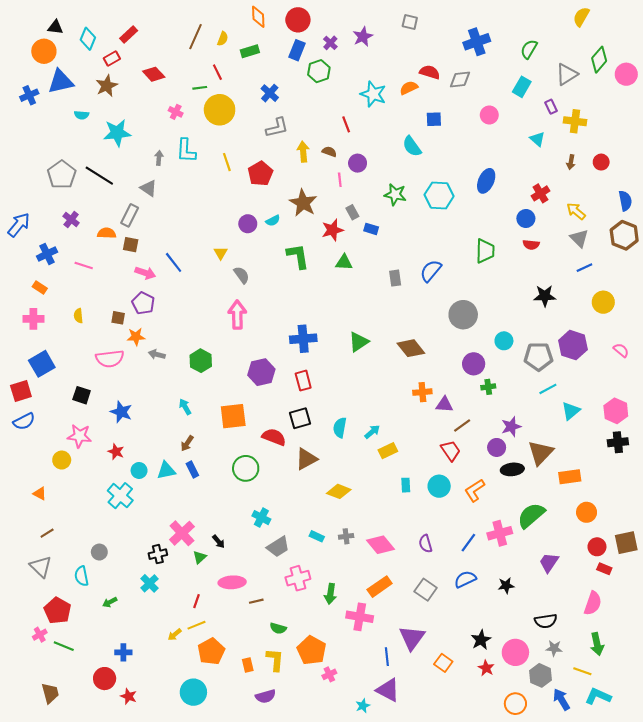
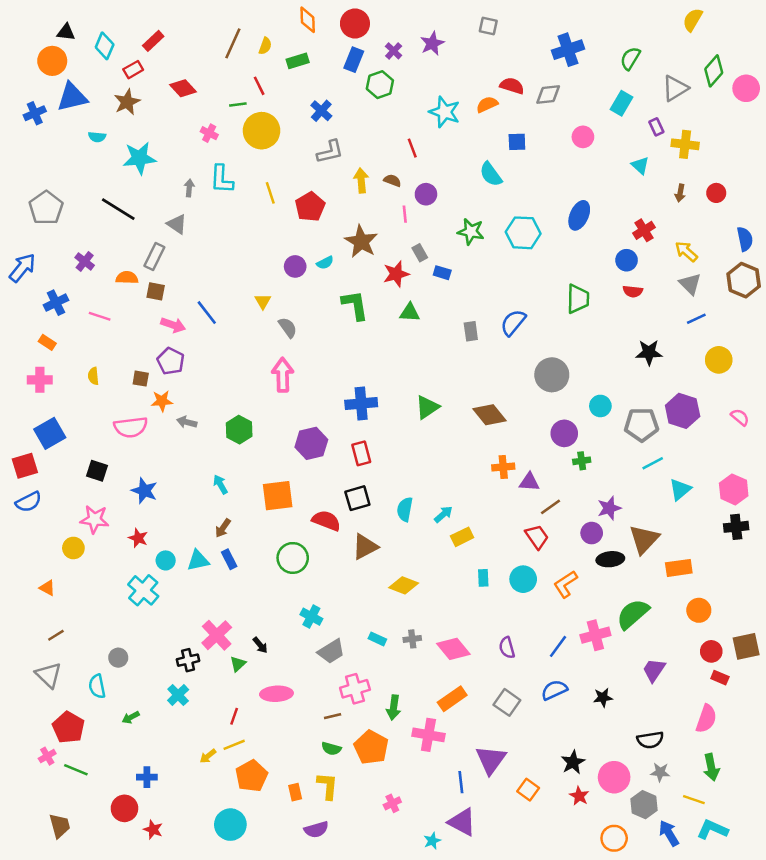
gray pentagon: (62, 175) -> (46, 208), moved
brown line: (256, 601) -> (333, 716), moved
orange pentagon: (312, 650) -> (371, 747), moved

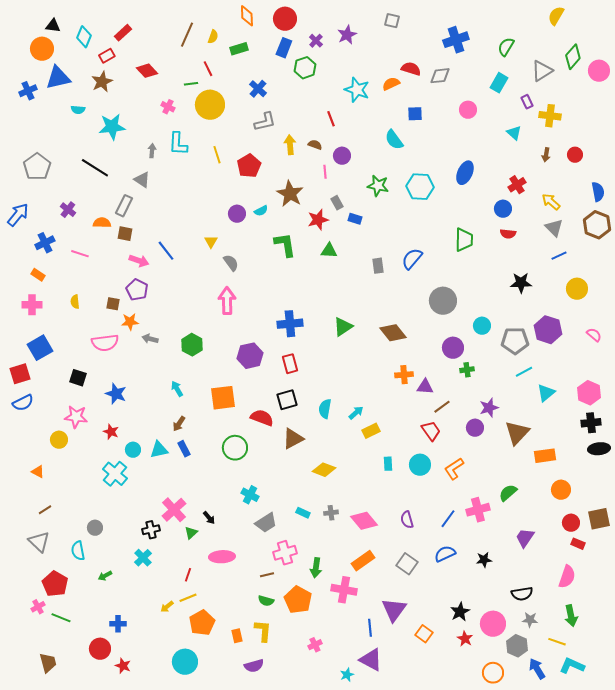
black ellipse: (610, 559) -> (599, 449), moved
green semicircle: (633, 614) -> (508, 493), size x0.7

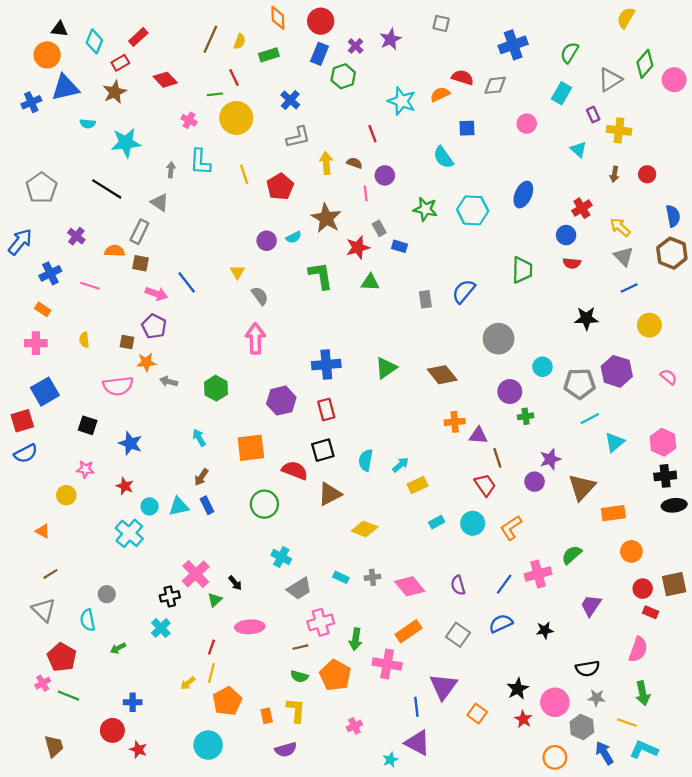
brown line: (442, 407) -> (497, 458), turned -72
pink star: (76, 417) -> (85, 469), size x0.7
cyan rectangle: (388, 464) -> (437, 522), turned 64
yellow line: (188, 598) -> (211, 673), turned -54

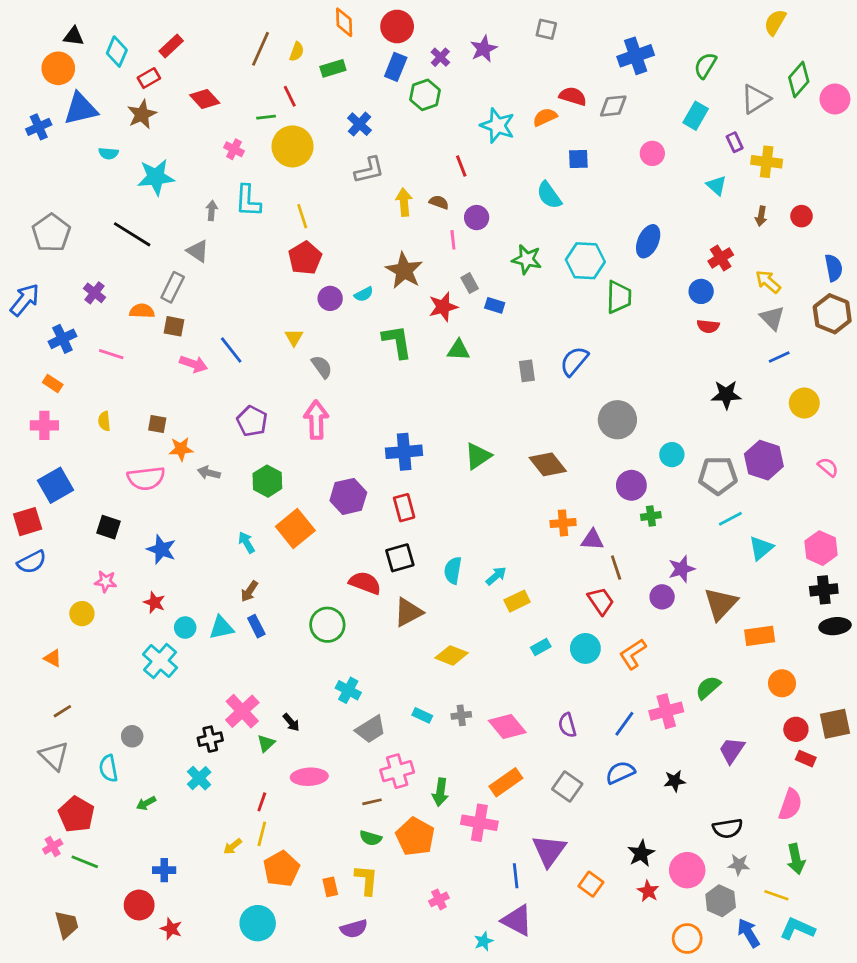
red pentagon: (280, 187) -> (305, 258), moved
green trapezoid: (522, 270) -> (619, 297), moved
purple pentagon: (154, 326) -> (252, 421), moved
orange square: (251, 448) -> (295, 529), moved, turned -32

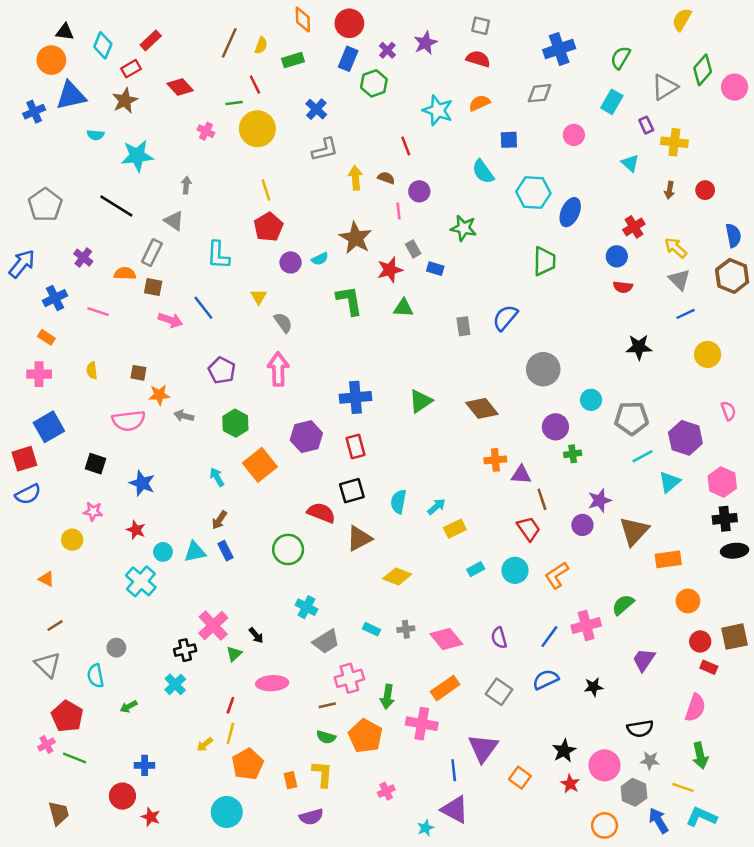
red semicircle: (573, 96) -> (478, 59), moved
cyan L-shape: (248, 201) -> (218, 255), moved
cyan hexagon: (585, 261) -> (533, 193), moved
purple hexagon: (764, 460) -> (685, 438), moved
pink semicircle: (828, 467) -> (728, 411), turned 30

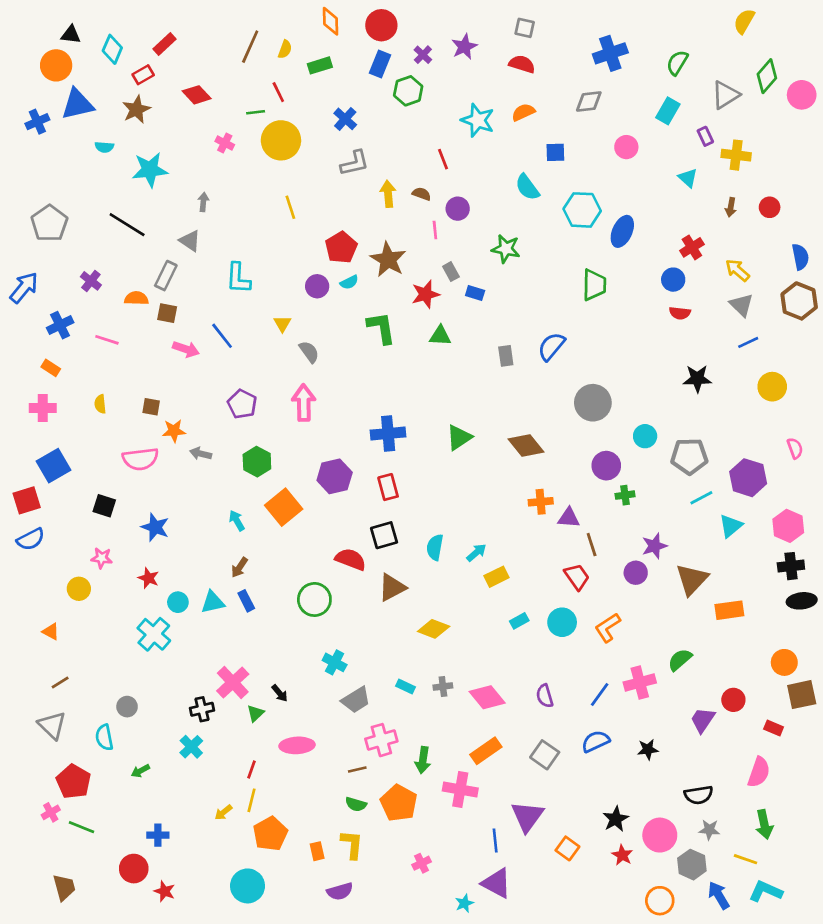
red pentagon: (268, 227) -> (341, 247), moved
orange circle: (688, 601) -> (784, 662), moved
red circle: (700, 641) -> (733, 700), moved

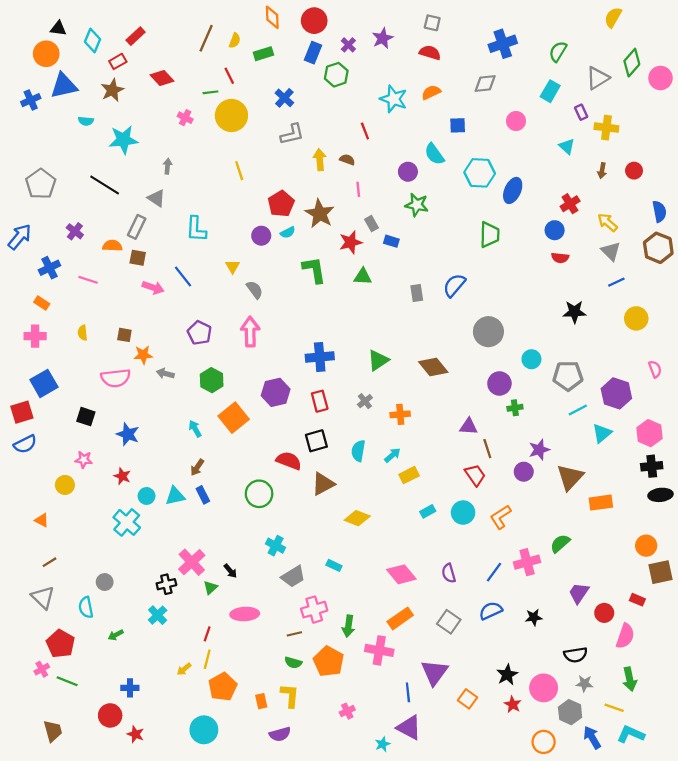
purple circle: (458, 209) -> (408, 172), moved
orange cross: (541, 502) -> (400, 414), moved
gray cross: (443, 686) -> (365, 401), moved, turned -32
red circle: (733, 700) -> (604, 613), moved

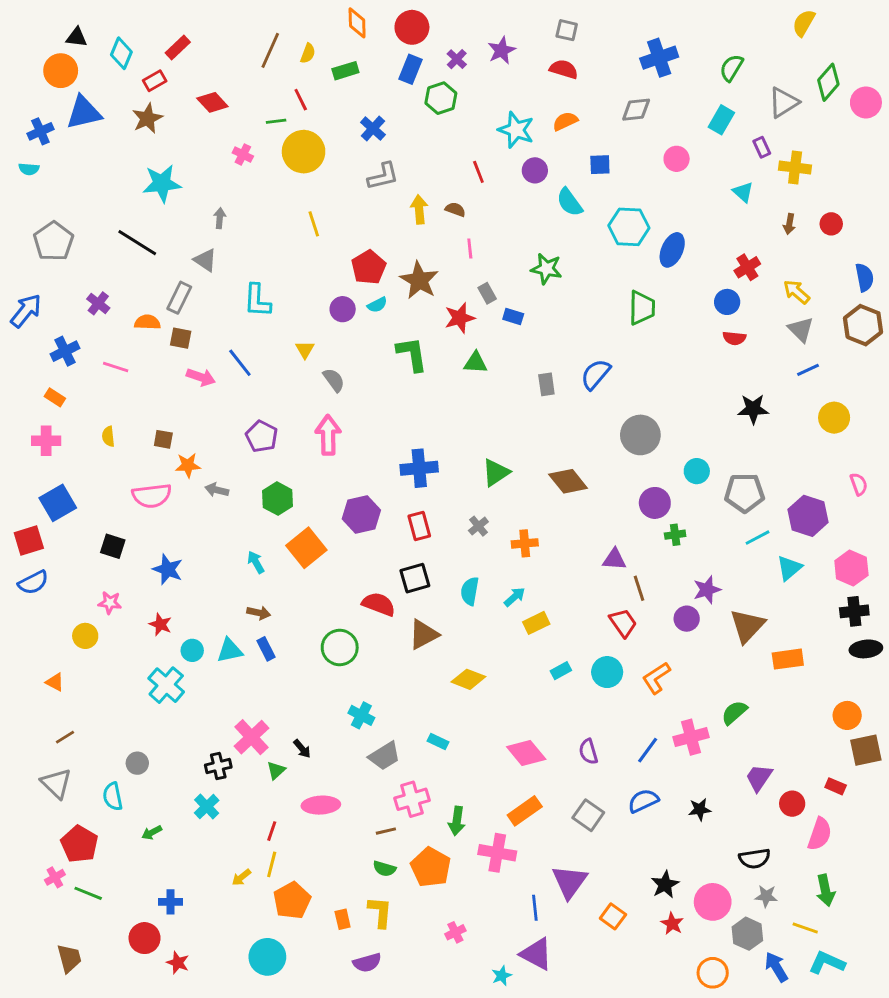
cyan semicircle: (86, 121) -> (29, 169), moved
purple circle: (408, 172) -> (535, 170), moved
brown arrow: (197, 467) -> (259, 613), turned -112

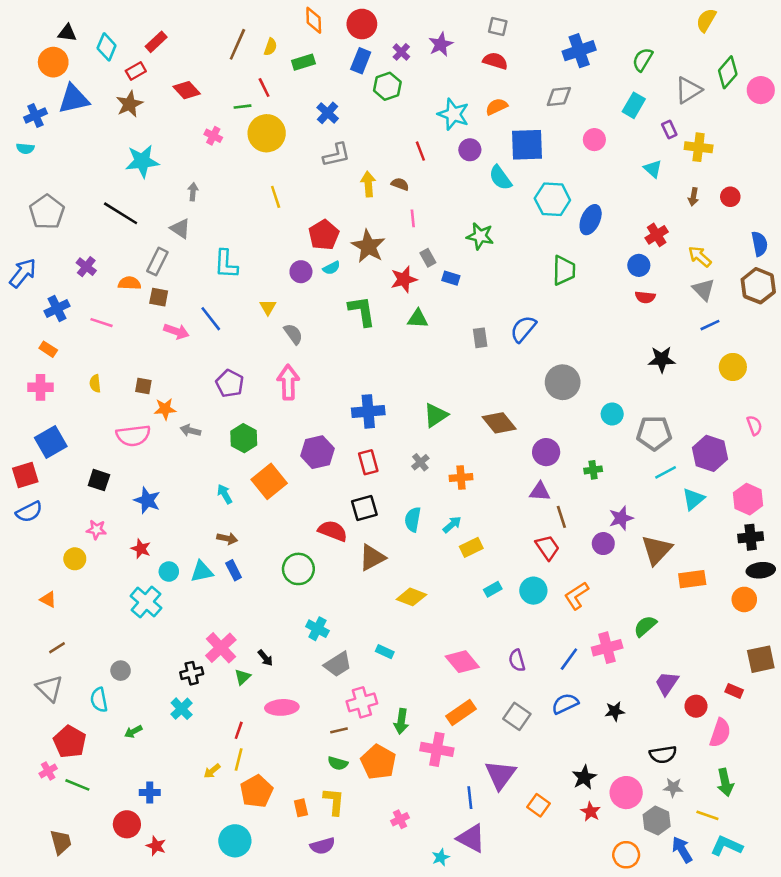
blue square: (600, 165) -> (527, 145), size x1.8
purple circle: (655, 503) -> (546, 452), moved
orange circle: (847, 715) -> (744, 599), moved

